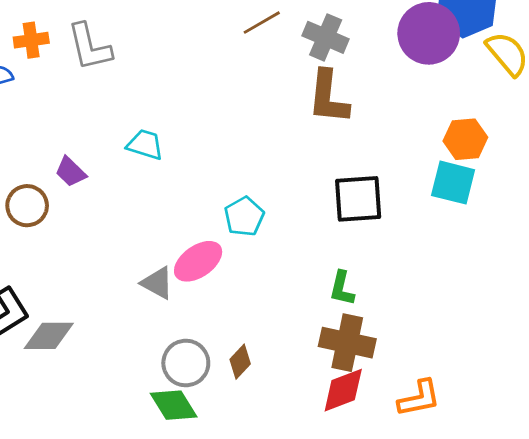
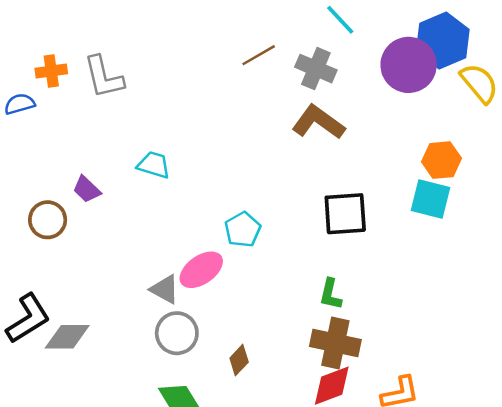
brown L-shape: (328, 97) -> (318, 122), turned 120
gray circle: (186, 363) -> (177, 333), moved

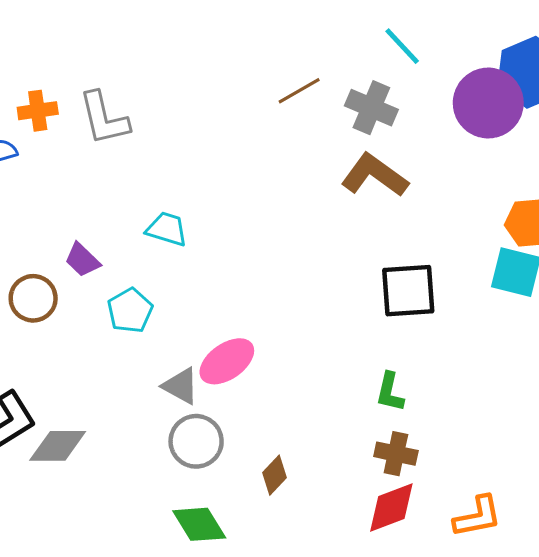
cyan pentagon: (243, 230) -> (130, 311), moved
brown cross: (335, 343) -> (396, 454), size x0.7

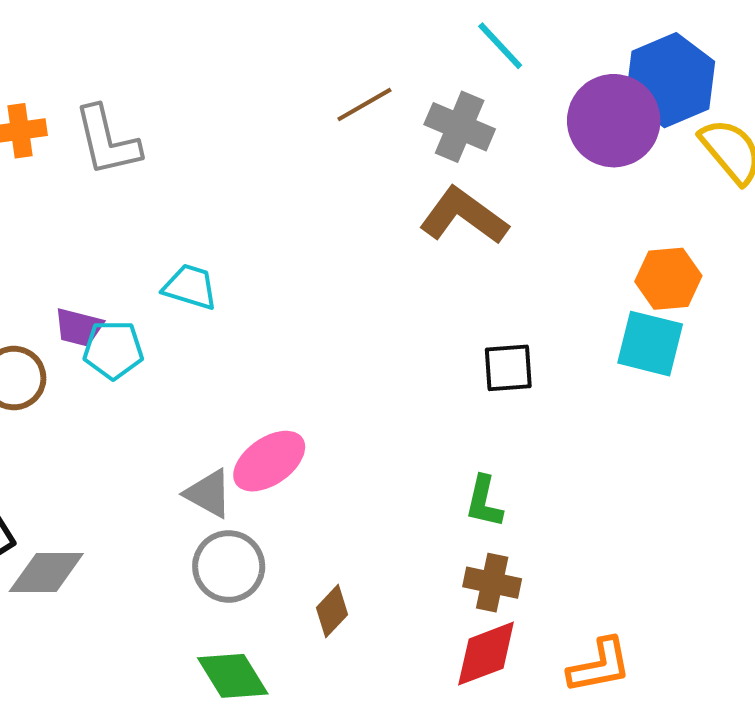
purple trapezoid: (82, 260) -> (79, 327), turned -30
black square: (408, 291) -> (508, 368), size x0.7
cyan pentagon: (130, 311) -> (113, 350), moved, turned 30

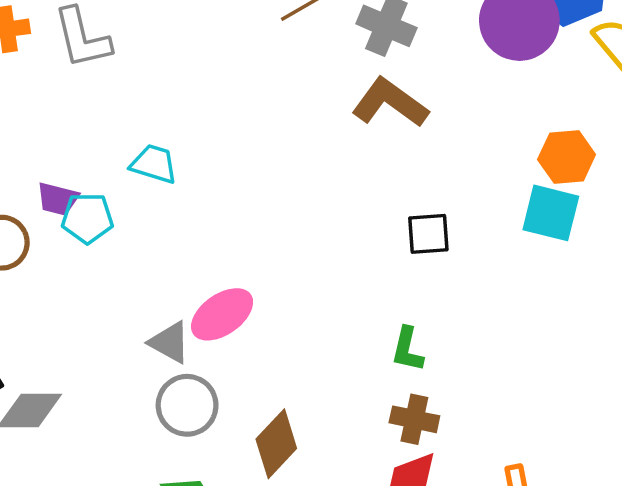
brown diamond: (332, 611) -> (276, 444), size x1.5

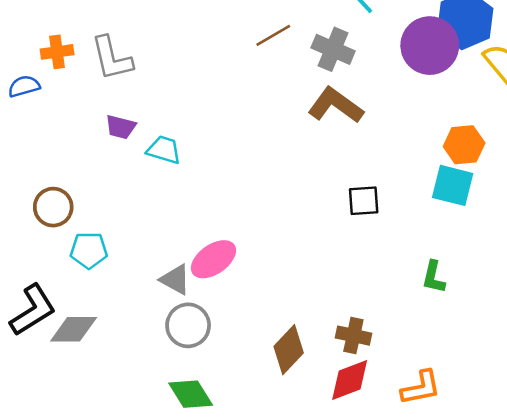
purple trapezoid: (58, 199) -> (121, 127), moved
cyan pentagon: (87, 218) -> (89, 250), moved
green L-shape: (407, 349) -> (434, 277), moved
brown diamond: (276, 444) -> (289, 350), moved

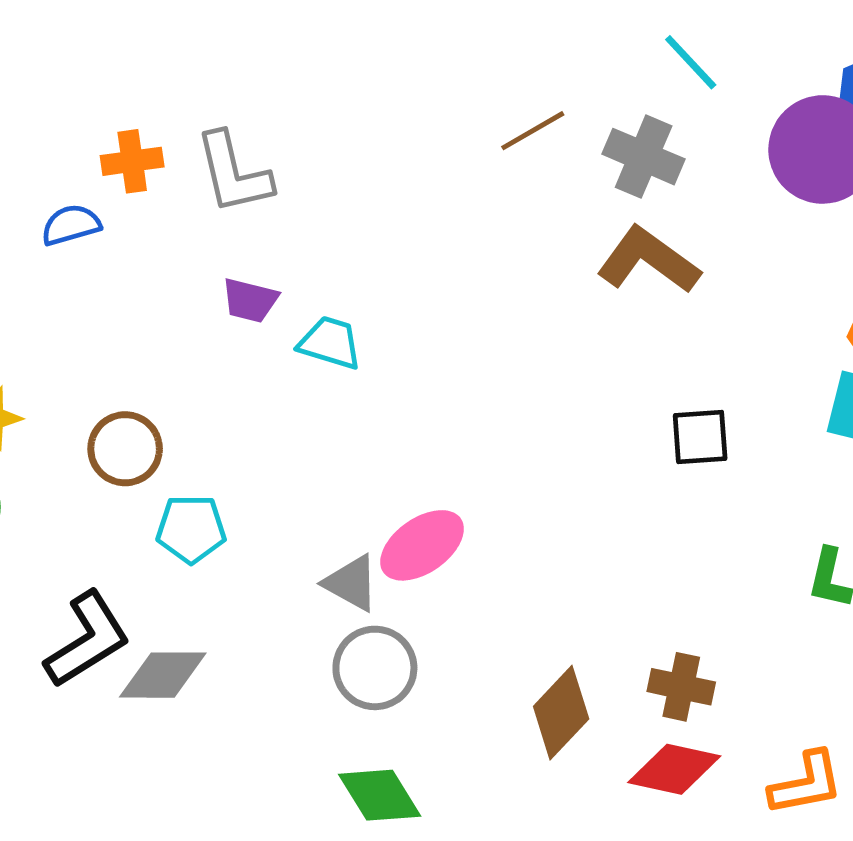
red diamond: (350, 380) -> (674, 769), turned 33

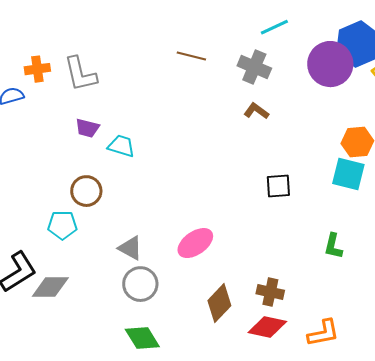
cyan line: (691, 62) -> (274, 27), turned -72
brown line: (533, 131) -> (191, 56), moved, turned 44
brown L-shape: (648, 260) -> (256, 111), size x0.6
brown circle: (125, 449) -> (86, 191), moved
pink ellipse: (422, 545) -> (195, 243), moved

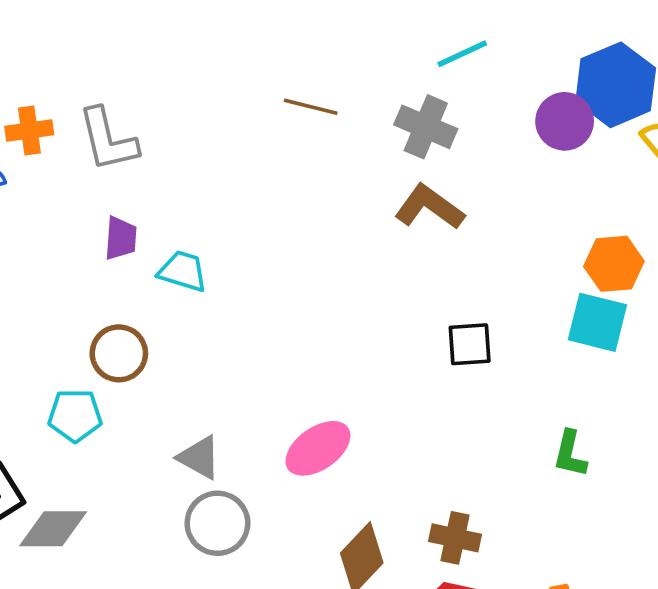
purple circle: (330, 64) -> (565, 121), size x0.7
brown L-shape: (256, 111) -> (429, 207), size x1.5
purple trapezoid: (87, 128) -> (121, 238), turned -100

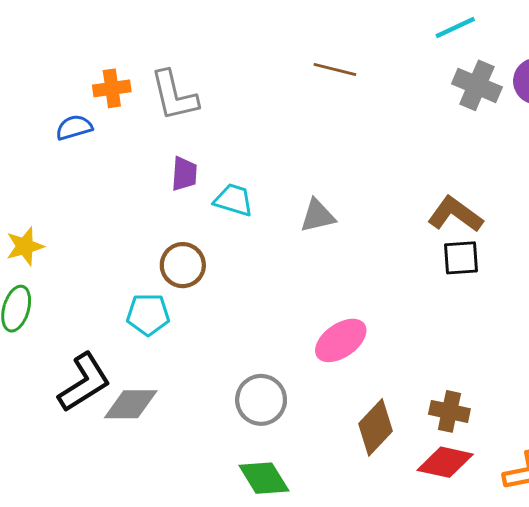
gray cross: (426, 127) -> (477, 85), moved
brown L-shape: (429, 207) -> (455, 214), moved
gray triangle: (199, 457) -> (318, 216), moved, turned -42

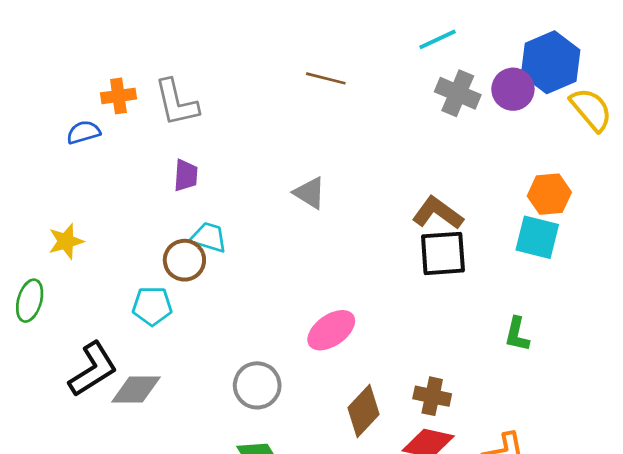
cyan trapezoid: (234, 200) -> (209, 237), moved
gray triangle: (318, 216) -> (310, 193), moved, turned 45
yellow star: (25, 246) -> (66, 241), moved
black square: (461, 258) -> (443, 253), size x1.4

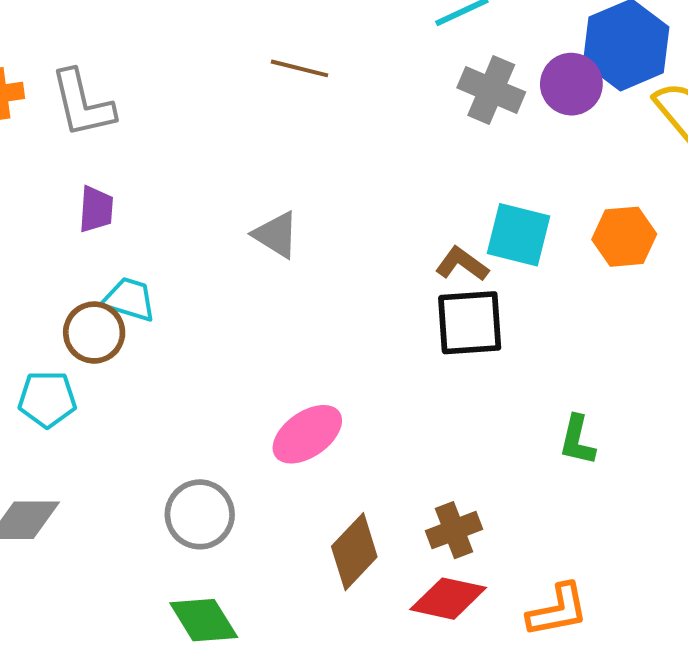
brown L-shape: (438, 213) -> (462, 264), size x0.7
cyan square: (537, 237) -> (519, 235), moved
brown cross: (432, 396) -> (454, 530), turned -33

